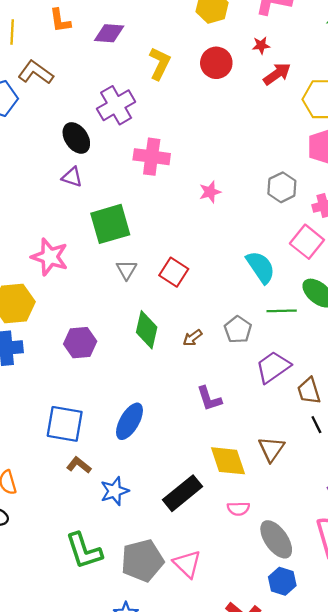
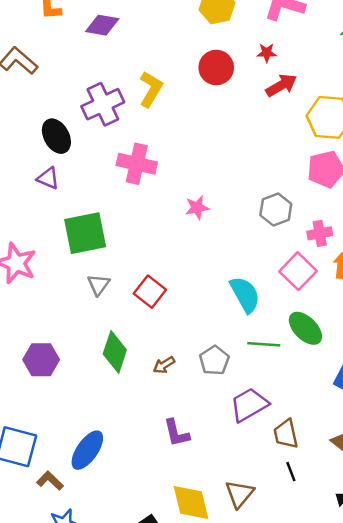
yellow L-shape: (160, 64) -> (151, 89), moved
brown L-shape: (79, 465) -> (50, 481), moved

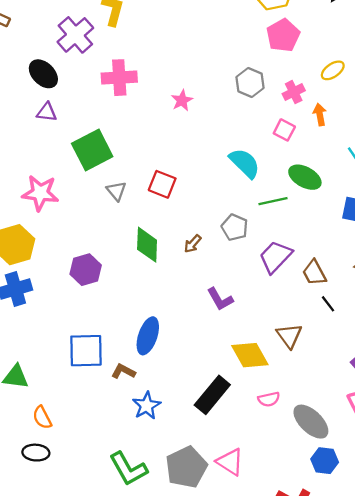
pink square: (298, 271) -> (284, 130), size x0.7

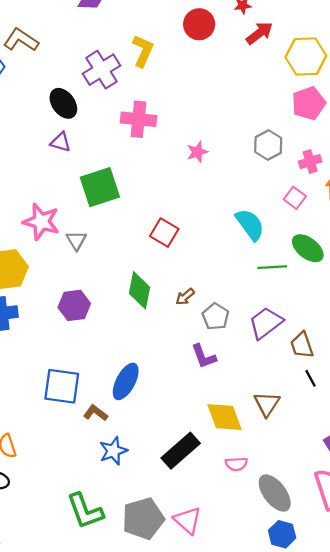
gray triangle: (116, 191) -> (76, 240), moved
gray pentagon: (235, 227) -> (216, 317), moved

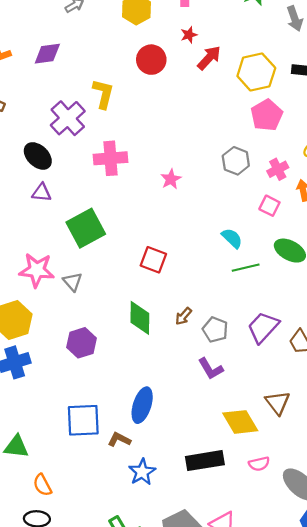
cyan semicircle: (250, 225) -> (232, 238), size x0.7
green line: (272, 267) -> (246, 268), moved
black rectangle: (181, 451) -> (205, 461), turned 42

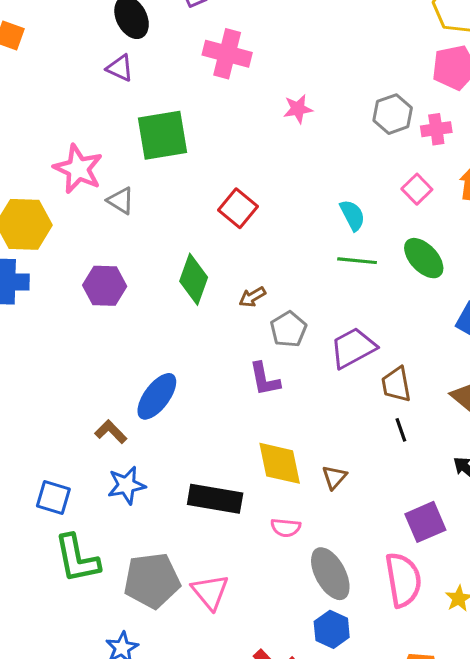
pink cross: (278, 169) -> (436, 129), moved
gray triangle: (73, 282) -> (121, 201), turned -36
brown triangle: (278, 403) -> (334, 477), moved, size x0.7
blue square: (83, 420) -> (53, 498), moved, size x0.7

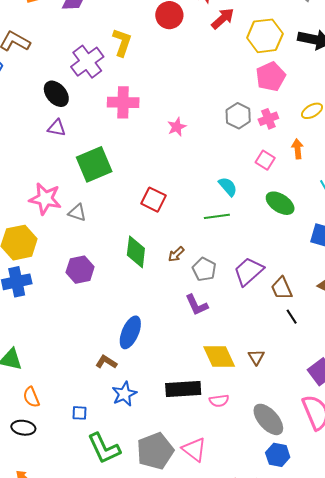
green line: (357, 261) -> (217, 216), moved
blue square: (53, 498) -> (80, 413), size x0.7
pink semicircle: (286, 528) -> (219, 401), moved

